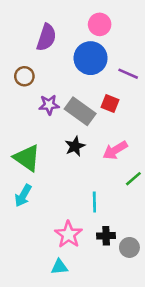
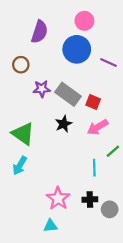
red square: (110, 103) -> (93, 102), moved
cyan line: (94, 202) -> (94, 168), moved

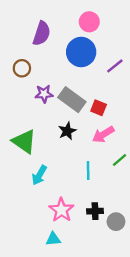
purple line: (109, 62) -> (115, 66), turned -63
cyan arrow: (20, 166) -> (39, 175), moved
cyan line: (94, 168) -> (88, 170), moved

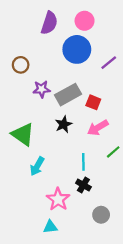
purple semicircle: (42, 33) -> (49, 23), moved
gray rectangle: (72, 100) -> (68, 95), turned -65
black cross: (95, 211) -> (83, 185), moved, turned 32
gray circle: (116, 222) -> (101, 215), moved

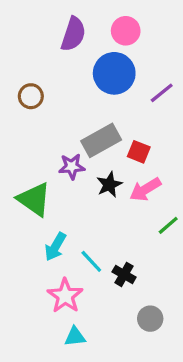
purple star: (42, 89) -> (72, 167), moved
black star: (64, 124) -> (109, 185), moved
cyan line: (83, 162) -> (91, 261), moved, turned -42
pink star: (58, 199) -> (65, 296), moved

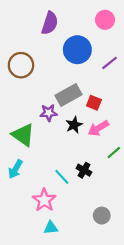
pink circle: (126, 31) -> (105, 20), moved
brown circle: (31, 96) -> (21, 65), size x1.5
cyan arrow: (55, 247) -> (15, 169), moved
black cross: (124, 274) -> (84, 170), moved

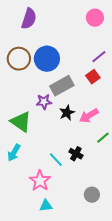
purple semicircle: (50, 23) -> (29, 19), moved
blue circle: (77, 50) -> (47, 59), moved
red square: (94, 103) -> (93, 77), moved, turned 32

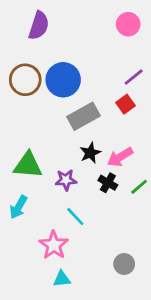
purple star: (44, 102) -> (66, 180), moved
green triangle: (21, 122) -> (28, 165), turned -30
black cross: (76, 154) -> (108, 183), moved

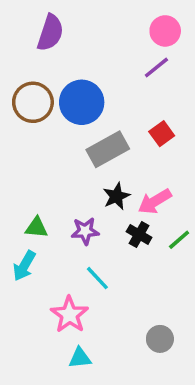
purple line: (134, 77) -> (156, 67), moved
green triangle: (28, 165) -> (36, 228), moved, size x0.6

